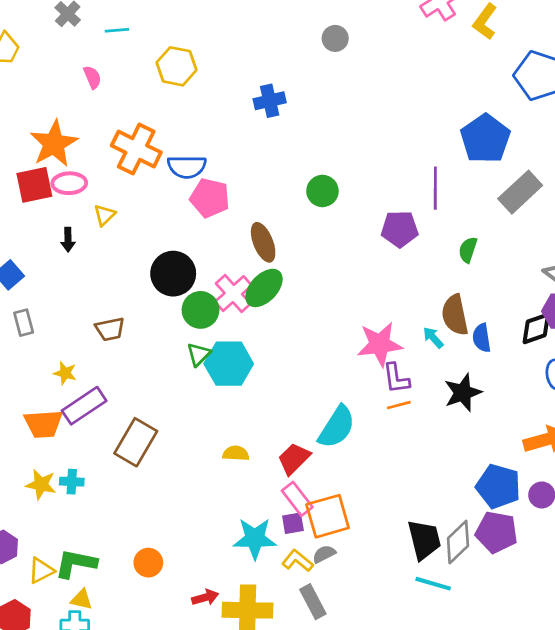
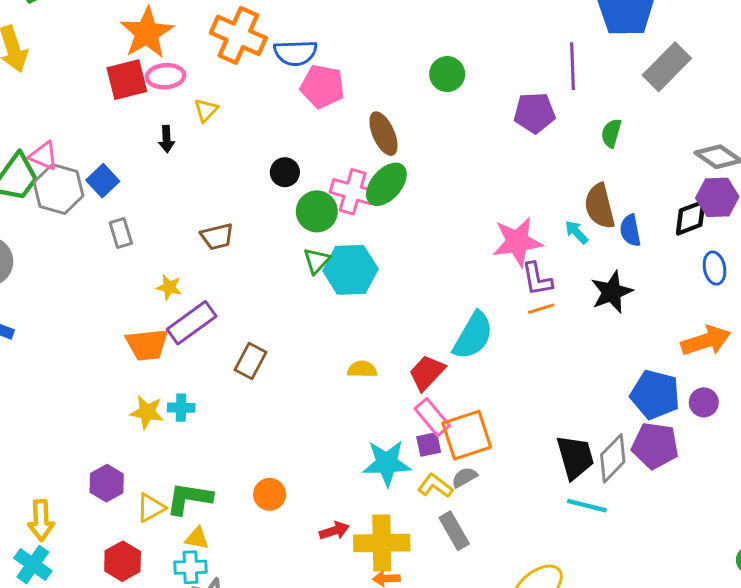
black circle: (173, 274) -> (285, 172), size x0.6
pink cross: (233, 294) -> (353, 192), turned -30
brown rectangle: (136, 442) -> (250, 361), size x0.7

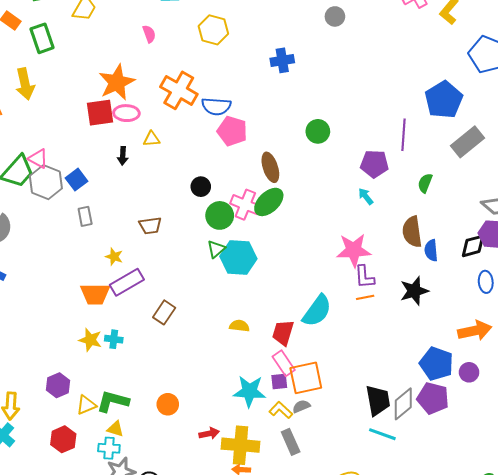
yellow triangle: (206, 110) -> (152, 139), turned 36
cyan arrow: (576, 232) -> (366, 196), moved
red trapezoid: (427, 373) -> (283, 333), turned -32

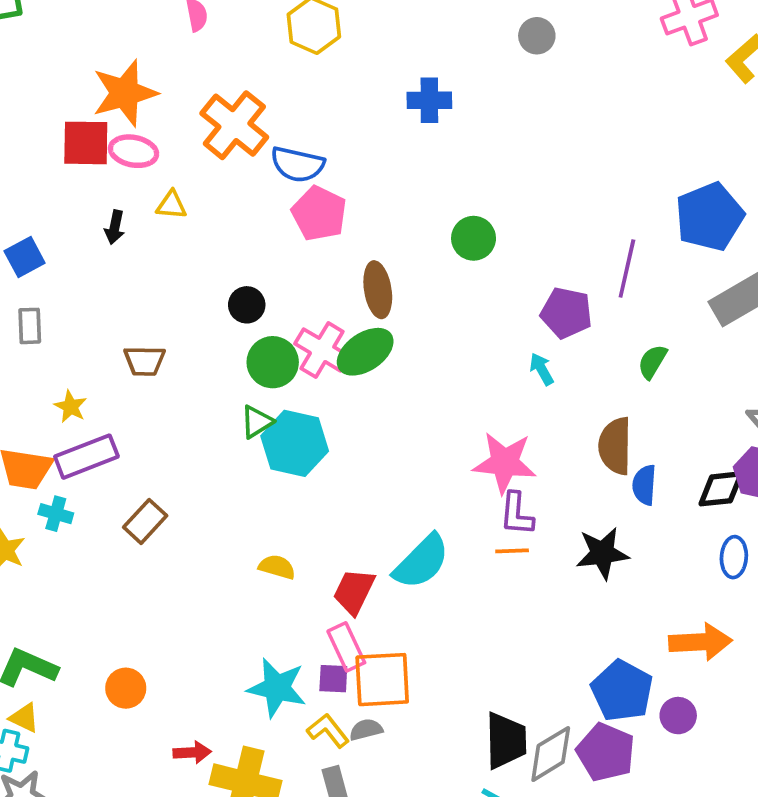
cyan cross: (114, 339) -> (56, 514), moved

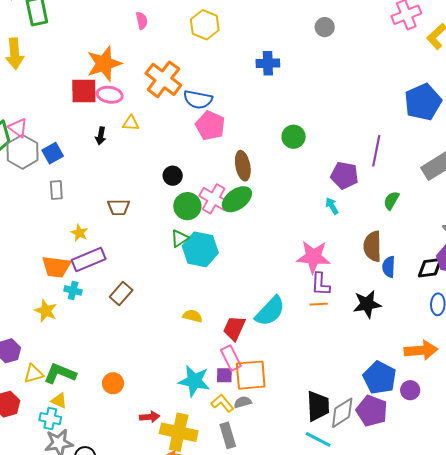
blue pentagon: (710, 217) -> (423, 102), moved

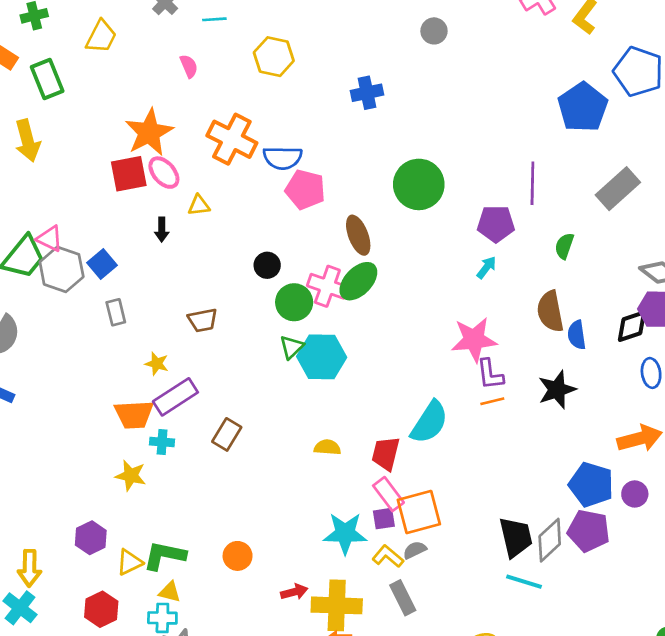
pink ellipse: (110, 95) -> (164, 173), turned 50
green circle: (294, 137) -> (419, 184), size x1.6
cyan arrow: (332, 206) -> (487, 267), turned 78

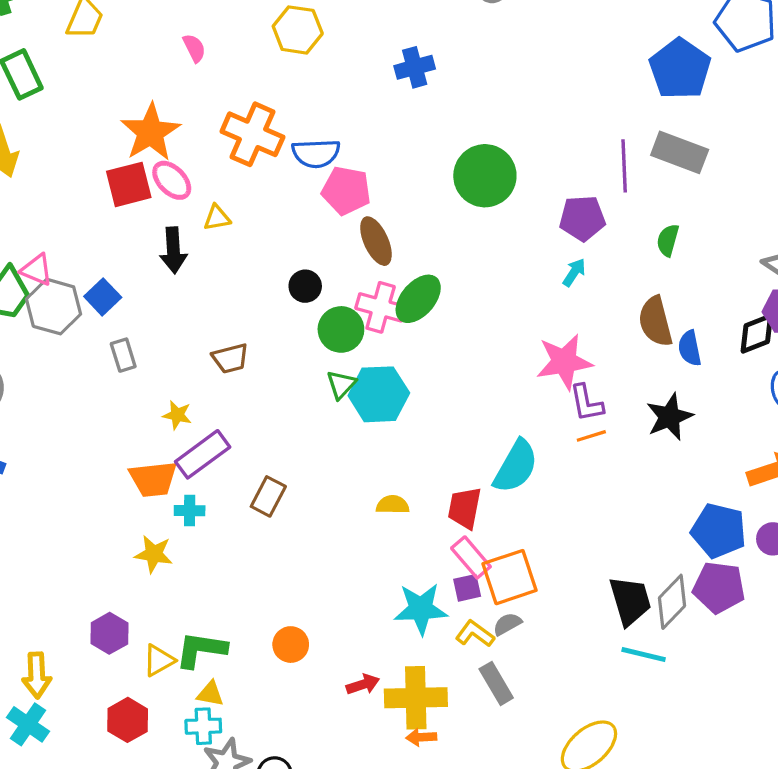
gray rectangle: (618, 189) -> (680, 152), moved, turned 66
black arrow: (162, 229) -> (173, 250), size x1.5
brown ellipse: (358, 235) -> (376, 241), moved

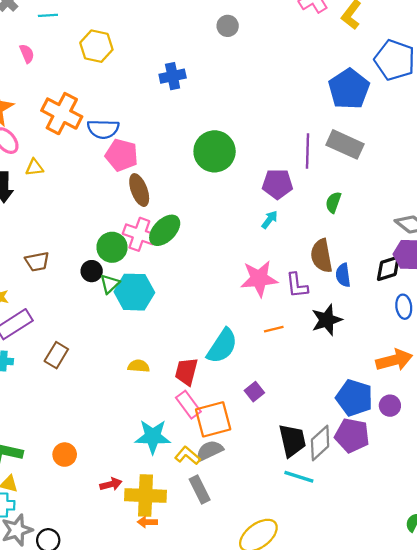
black circle: (305, 286) -> (92, 271), moved
purple L-shape: (586, 403) -> (297, 285), moved
purple square: (467, 588) -> (254, 392), moved, turned -30
gray semicircle: (507, 624) -> (210, 451), size x1.4

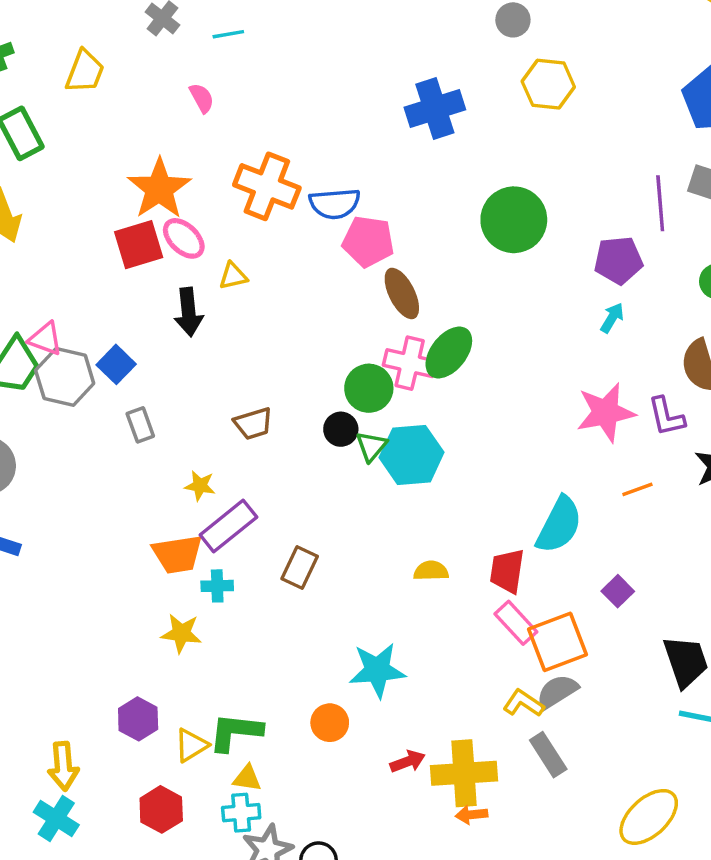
yellow hexagon: (96, 46) -> (548, 84), moved
blue cross: (173, 76) -> (435, 108), size x1.4
cyan star: (153, 437) -> (377, 670), moved

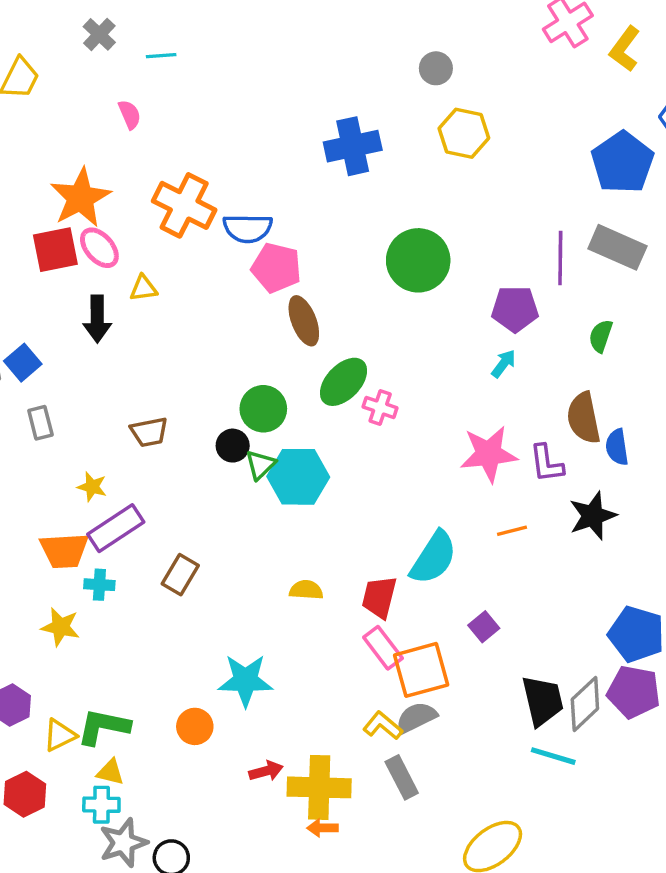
pink cross: (410, 363) -> (380, 407), moved, size x0.7

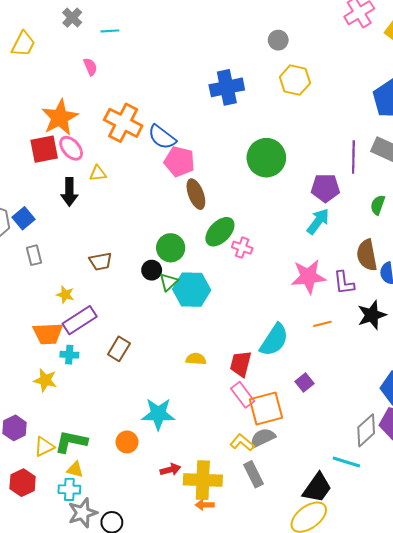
blue semicircle: (248, 228) -> (162, 137), turned 36
cyan arrow: (504, 364) -> (318, 221), size x1.5
black trapezoid: (543, 701) -> (317, 488), moved, turned 48

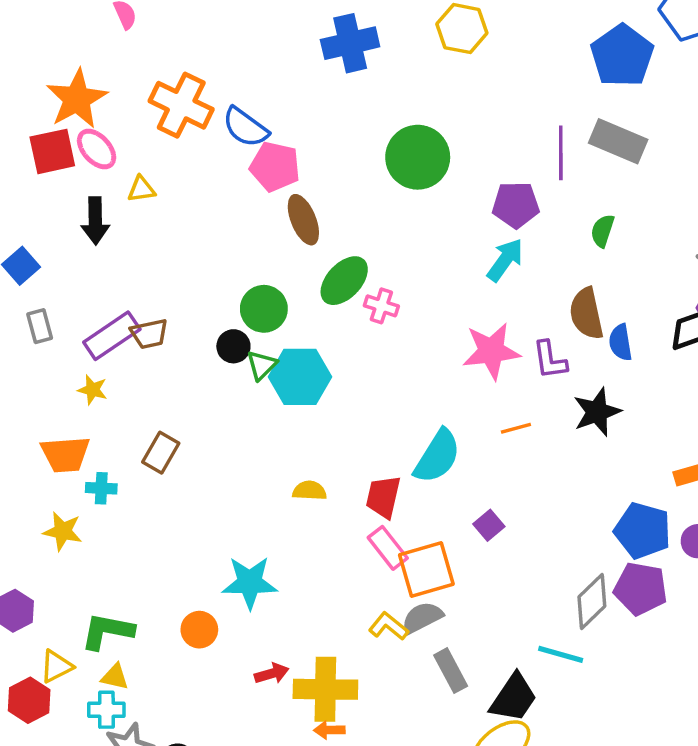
purple rectangle: (80, 320) -> (112, 336), moved
brown rectangle: (119, 349) -> (161, 453), moved
yellow triangle: (44, 447) -> (56, 666), moved
gray rectangle: (253, 474) -> (451, 671), moved

